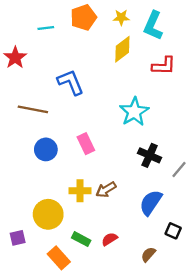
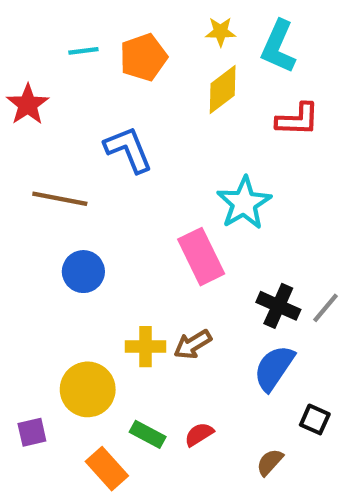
orange pentagon: (84, 17) -> (143, 57), moved
pink rectangle: (86, 144) -> (201, 257), moved, size x1.4
black cross: (150, 155) -> (278, 306), moved

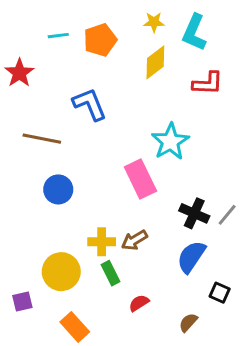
green rectangle: (148, 434) -> (111, 273), moved, turned 35

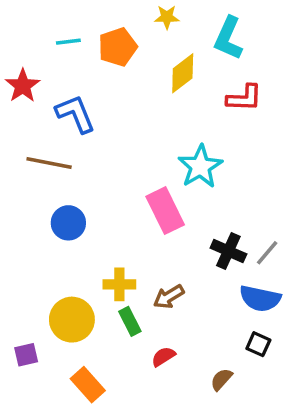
yellow star: (154, 22) -> (167, 17), moved
blue L-shape: (90, 104) -> (75, 114), moved
brown arrow: (134, 240) -> (169, 297), moved
blue semicircle: (191, 257) -> (260, 298), moved, turned -112

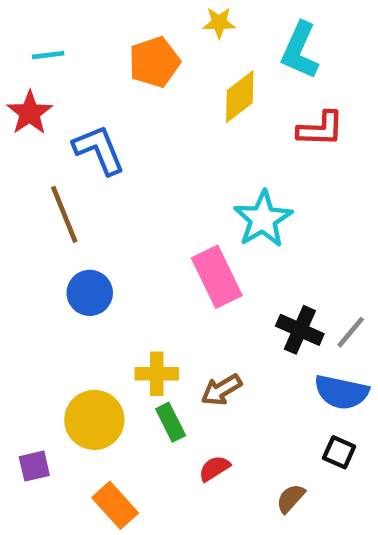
cyan line: (68, 42) -> (48, 55), moved
brown line: (49, 163) -> (64, 214), turned 57

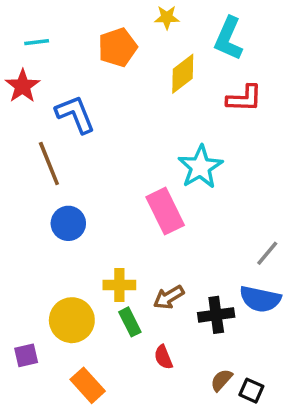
black cross: (300, 330) -> (216, 315), moved, turned -32
black square: (339, 452) -> (251, 391), moved
red semicircle: (214, 468) -> (163, 357), turned -80

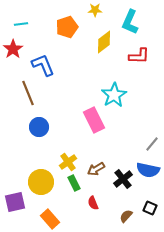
yellow cross: (119, 285) -> (68, 162), turned -36
black cross: (216, 315) -> (123, 179), turned -30
purple square: (26, 355) -> (15, 202), size x1.5
black square: (251, 391) -> (150, 208), moved

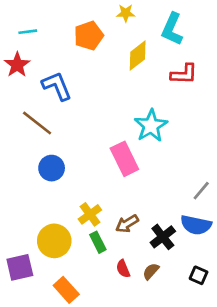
brown line: (28, 93) -> (37, 123), turned -30
brown semicircle: (126, 216) -> (151, 271), moved

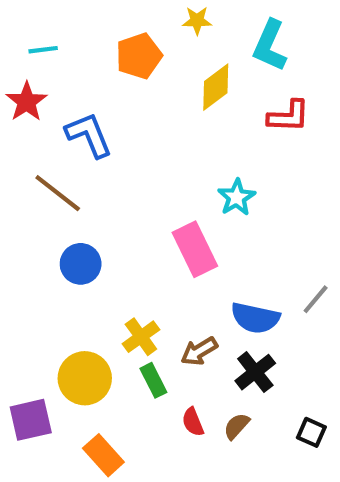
cyan star: (151, 126) -> (237, 197), size x0.7
blue semicircle: (196, 225) -> (255, 318), moved

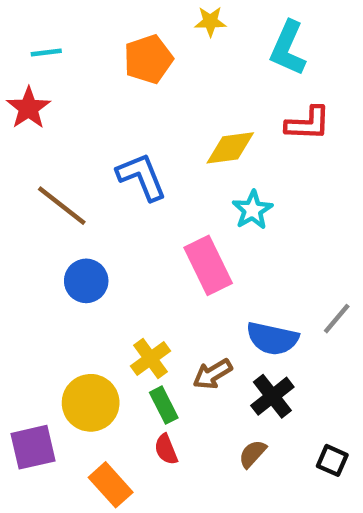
yellow diamond: (216, 87) -> (230, 148), moved, turned 30
blue L-shape: (89, 135) -> (142, 177), moved
red semicircle: (193, 422) -> (166, 449), moved

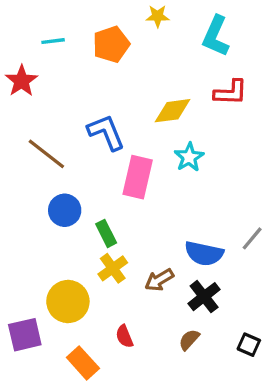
cyan line: (46, 53) -> (53, 41), moved
pink rectangle: (208, 265) -> (138, 177), moved, turned 39
green rectangle: (164, 405) -> (106, 233), moved

